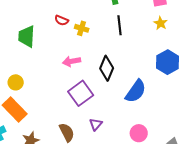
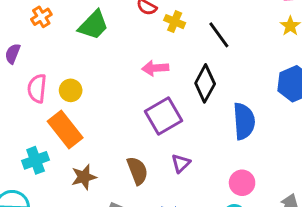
black line: (120, 25) -> (219, 35), moved, turned -36
green trapezoid: (27, 36) -> (93, 25), turned -145
blue semicircle: (136, 91) -> (244, 121), turned -45

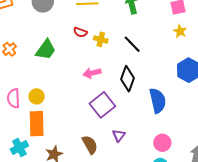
orange rectangle: (65, 130) -> (37, 124), turned 45

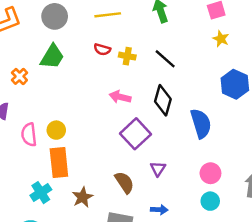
green trapezoid: (46, 50) -> (52, 57), moved
pink arrow: (92, 73) -> (120, 97), turned 30

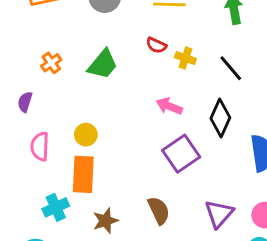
green trapezoid: (52, 57) -> (103, 64), moved
pink semicircle: (29, 135) -> (40, 147), moved
purple triangle: (158, 169) -> (219, 214), moved, size x1.5

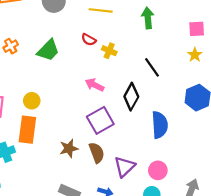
black line: (231, 68) -> (152, 67), moved
brown semicircle: (159, 210) -> (97, 153), moved
brown star: (105, 221) -> (69, 148), moved

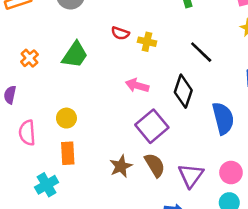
orange rectangle: (27, 130) -> (68, 153), size x0.7

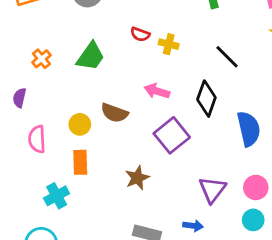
brown semicircle: (155, 165) -> (114, 113), moved, turned 140

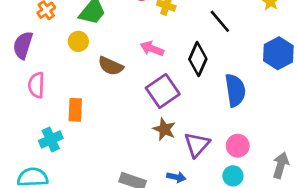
purple semicircle: (19, 98) -> (23, 45), size x1.5
yellow circle: (80, 124) -> (78, 41), moved
brown star: (137, 178) -> (164, 129), moved, turned -30

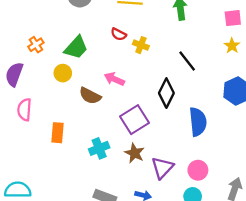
pink arrow: (152, 49) -> (114, 79), moved
cyan cross: (51, 139) -> (99, 148), moved

